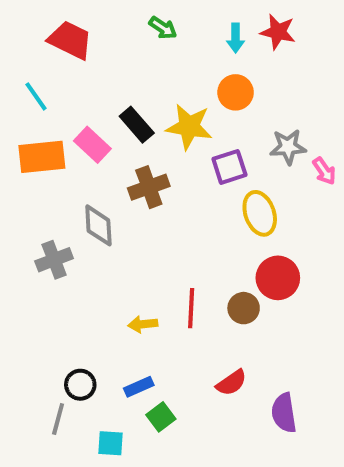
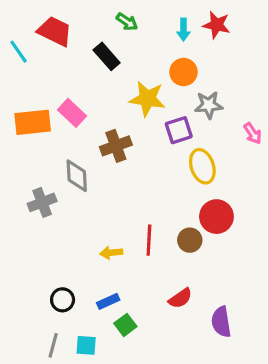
cyan line: (36, 96) -> (19, 52), moved
black rectangle: (137, 125) -> (107, 56), moved
gray star: (288, 147) -> (209, 105), moved
gray line: (58, 419) -> (53, 345), moved

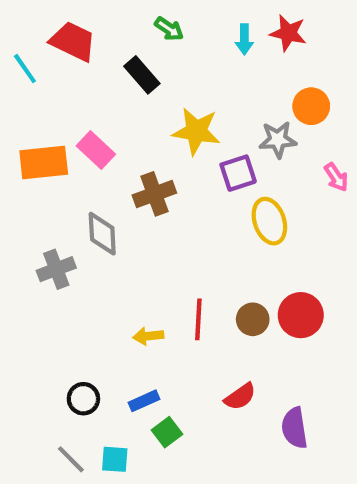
orange circle: (183, 72) -> (311, 106), moved
red circle: (216, 217) -> (301, 315), moved
gray line: (53, 345) -> (71, 459), turned -60

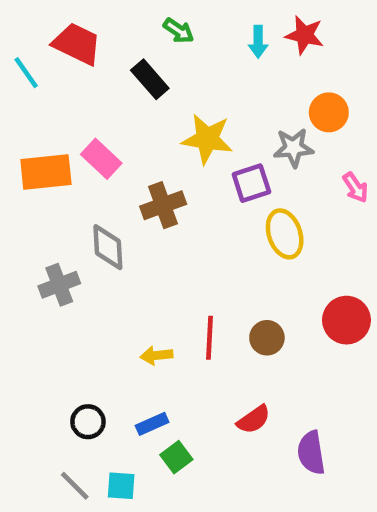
red circle: (301, 315) -> (346, 320), moved

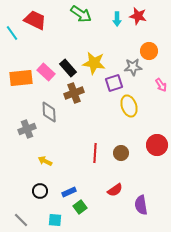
green arrow: (179, 31) -> (81, 14), size x1.5
black rectangle: (150, 79) -> (68, 68), moved
yellow arrow: (156, 355) -> (45, 161), moved, turned 32
gray line: (75, 486) -> (21, 220), moved

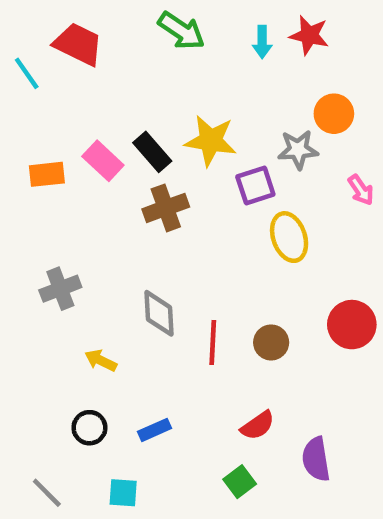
orange rectangle: (21, 78) -> (47, 174), size x0.7
gray diamond: (49, 112) -> (159, 313), moved
green square: (80, 207) -> (240, 482), moved

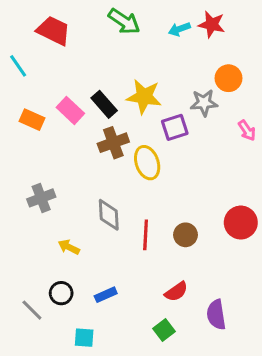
cyan arrow: (262, 42) -> (179, 29), turned 70
cyan line: (27, 73) -> (18, 66), moved
orange rectangle: (47, 174) -> (32, 120), turned 30
yellow ellipse: (289, 237) -> (147, 163), moved
gray line: (47, 493) -> (32, 310), moved

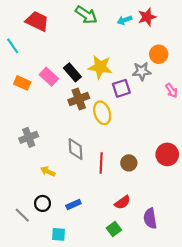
red star: (212, 24) -> (147, 17), turned -30

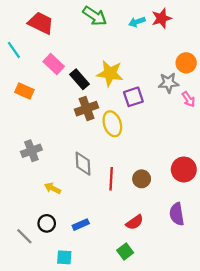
orange circle: (159, 54) -> (186, 63), moved
gray star: (142, 71) -> (169, 83), moved
pink rectangle: (49, 77) -> (54, 64), moved
purple semicircle: (150, 218) -> (177, 214), moved

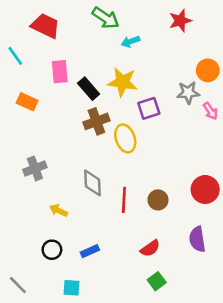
cyan arrow: (137, 22) -> (130, 42), moved
pink rectangle: (54, 64) -> (60, 72), turned 42
gray line: (24, 236) -> (18, 285), moved
green square: (125, 252) -> (157, 281), moved

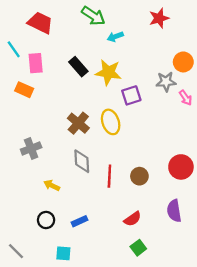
pink rectangle: (60, 72) -> (36, 63), moved
black rectangle: (89, 89) -> (78, 67), moved
brown cross: (96, 121) -> (78, 123), moved, turned -30

